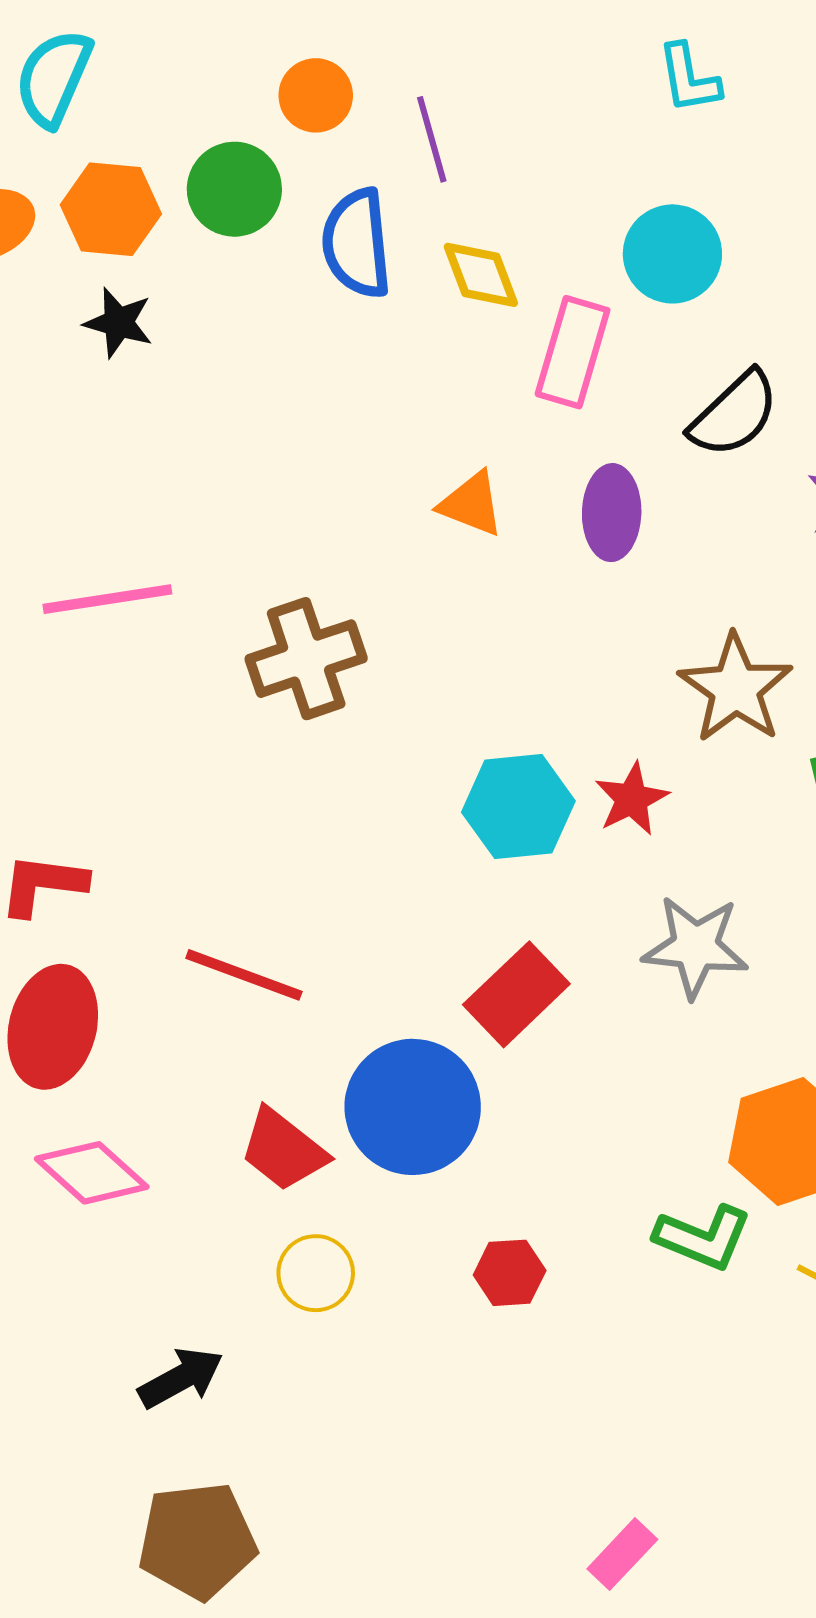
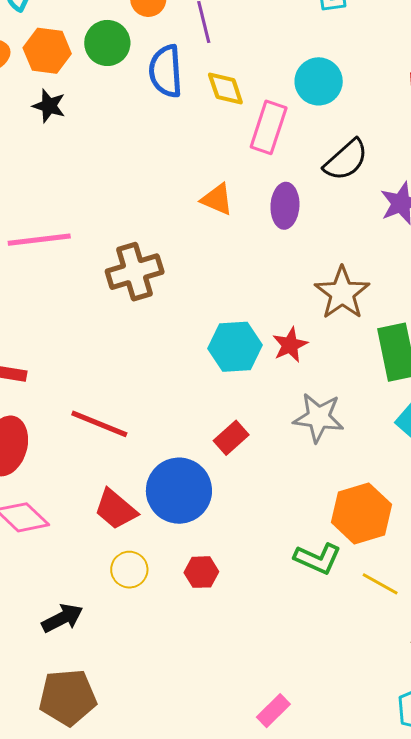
red rectangle: (516, 994) -> (231, 438), size x0.7
red hexagon: (510, 1273) -> (201, 572), moved

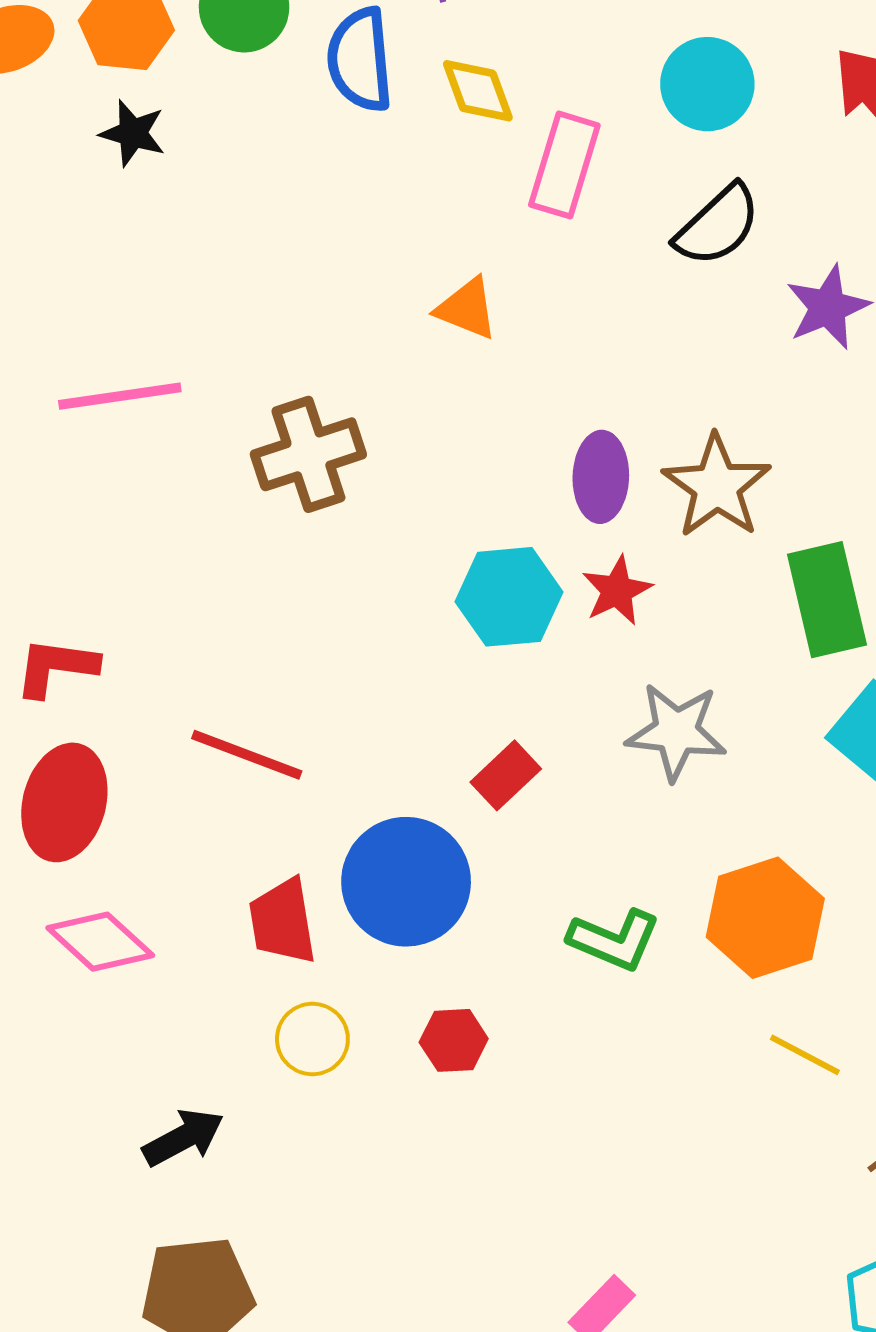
cyan circle: (319, 81) -> (707, 84), moved
purple ellipse: (285, 206) -> (601, 477), moved
red trapezoid: (116, 509) -> (283, 921), turned 42
green L-shape: (318, 559) -> (614, 940), moved

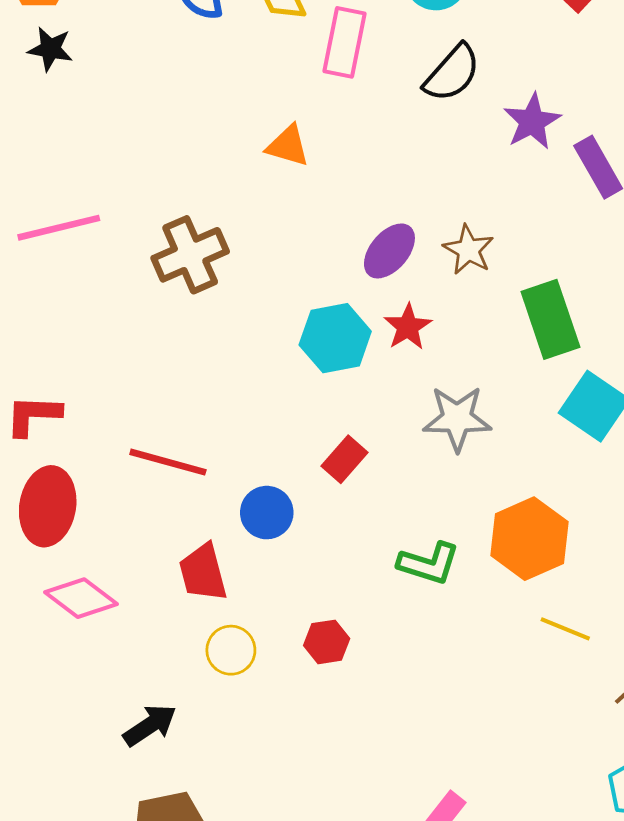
purple ellipse: (601, 477) -> (389, 251), turned 44
brown star: (717, 486) -> (468, 250), size x0.7
blue circle: (406, 882) -> (267, 513), moved, size x0.6

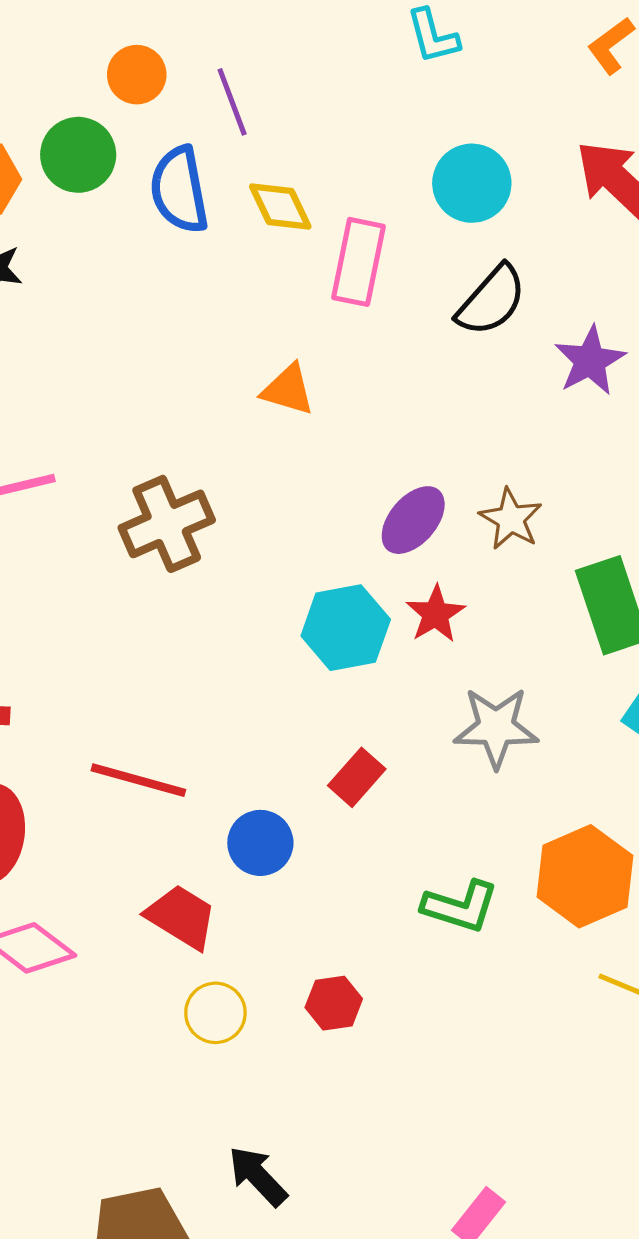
red trapezoid: (203, 573) -> (181, 917), turned 136
black arrow: (150, 725) -> (258, 1176), moved, turned -100

